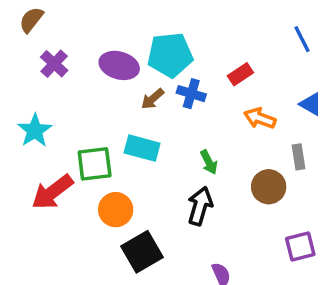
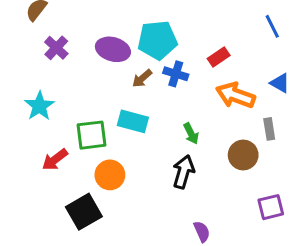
orange arrow: (260, 118) -> (235, 95), size x1.4
red arrow: (52, 192) -> (55, 160), size x0.7
black square: (142, 252) -> (84, 212), moved

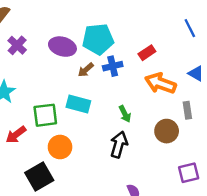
blue cross: (176, 74) -> (113, 66), turned -30

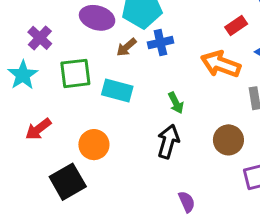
purple cross: (17, 45) -> (40, 38), moved
red rectangle: (147, 53) -> (236, 26), moved
green square: (45, 115) -> (75, 73), moved
brown circle: (167, 131) -> (228, 140), moved

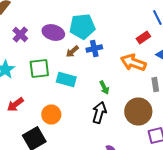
purple cross: (40, 38) -> (20, 34), moved
brown circle: (228, 140) -> (138, 112), size x1.4

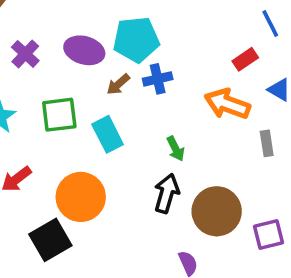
cyan rectangle: (66, 80) -> (108, 134), turned 48
brown circle: (138, 112) -> (217, 211), moved
orange circle: (51, 114) -> (81, 197), size x1.4

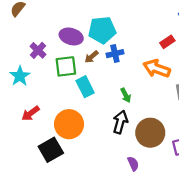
purple cross: (25, 54) -> (38, 50), moved
green square: (59, 115) -> (66, 66), moved

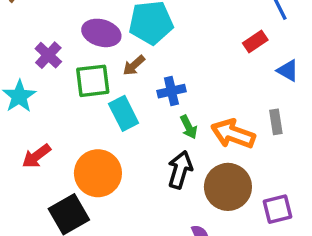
blue cross: (115, 54) -> (171, 91), moved
orange arrow: (157, 69) -> (233, 134), moved

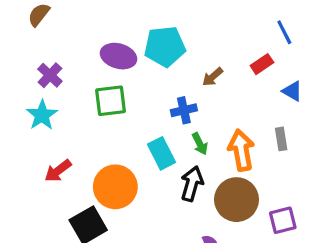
purple cross: (48, 55) -> (50, 75), moved
brown arrow: (134, 65) -> (213, 77), moved
cyan rectangle: (124, 113) -> (162, 153), moved
orange arrow: (233, 134) -> (241, 150), turned 60

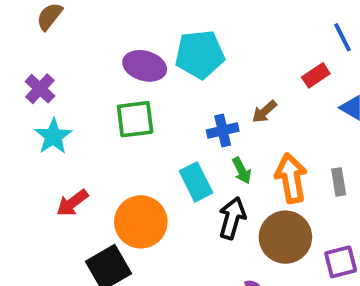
purple cross: (50, 75) -> (40, 89), moved
brown arrow: (213, 77) -> (264, 112), moved
gray rectangle: (281, 139) -> (339, 182), moved

